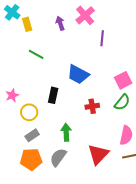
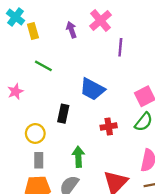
pink star: (12, 95) -> (15, 92), moved
gray rectangle: (32, 135) -> (39, 160), turned -56

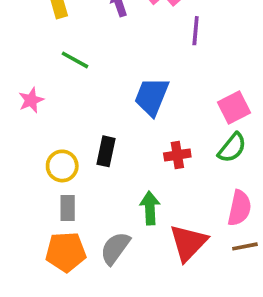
blue trapezoid: (92, 89) -> (152, 97), turned 84
black rectangle: (63, 114) -> (106, 151), moved
green arrow: (78, 157) -> (150, 208), moved

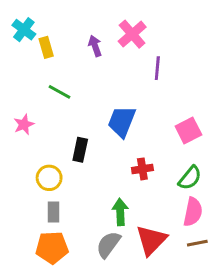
green semicircle: (232, 148) -> (190, 178), moved
black rectangle: (106, 151) -> (80, 150), moved
gray semicircle: (115, 248) -> (108, 245), moved

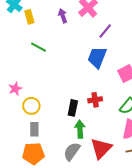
purple line: (157, 68) -> (105, 31), turned 35
blue trapezoid: (122, 122) -> (97, 57), moved
pink star: (24, 124) -> (15, 89), moved
black rectangle: (80, 150) -> (73, 108), moved

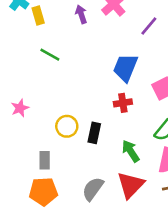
purple line: (105, 31) -> (149, 26), moved
red cross: (95, 100) -> (123, 103), moved
yellow circle: (31, 106) -> (67, 126), moved
green arrow: (80, 129) -> (131, 151), moved, turned -30

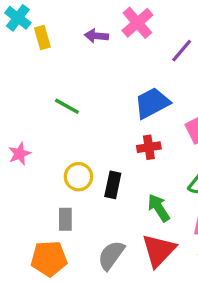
purple arrow: (81, 14) -> (96, 36), turned -66
green line: (50, 55) -> (67, 106), moved
blue trapezoid: (125, 68) -> (152, 103), turned 40
gray rectangle: (45, 160) -> (65, 219), moved

